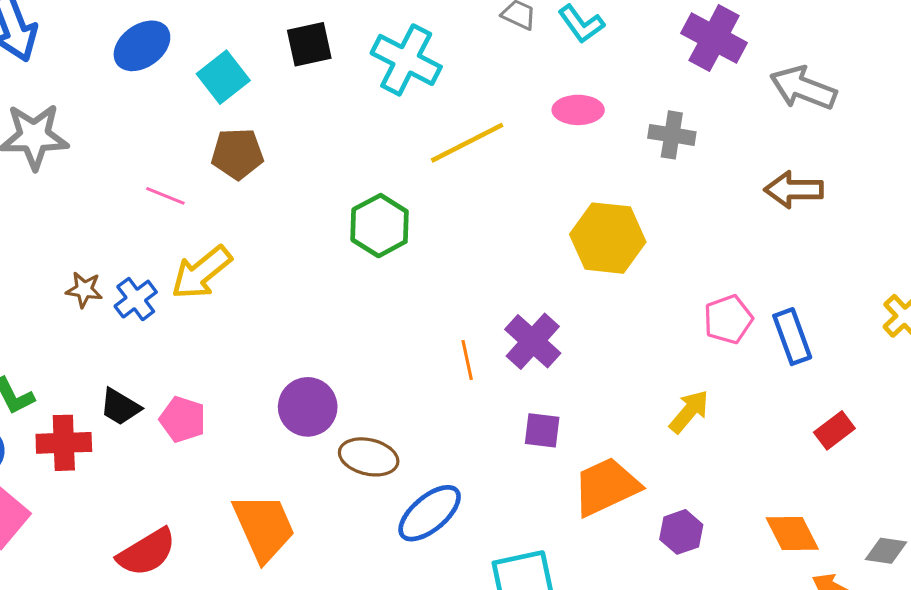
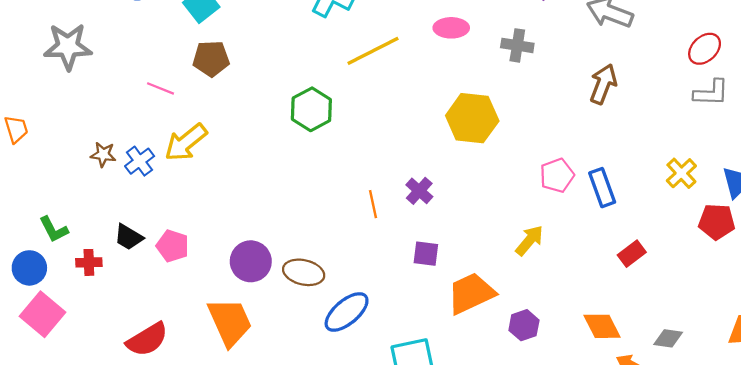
brown arrow: (794, 190) -> (603, 84), turned 111
purple cross: (533, 341) -> (419, 191), size x0.7
purple circle: (308, 407) -> (251, 261), moved
red cross: (64, 443) -> (89, 262), size x0.7

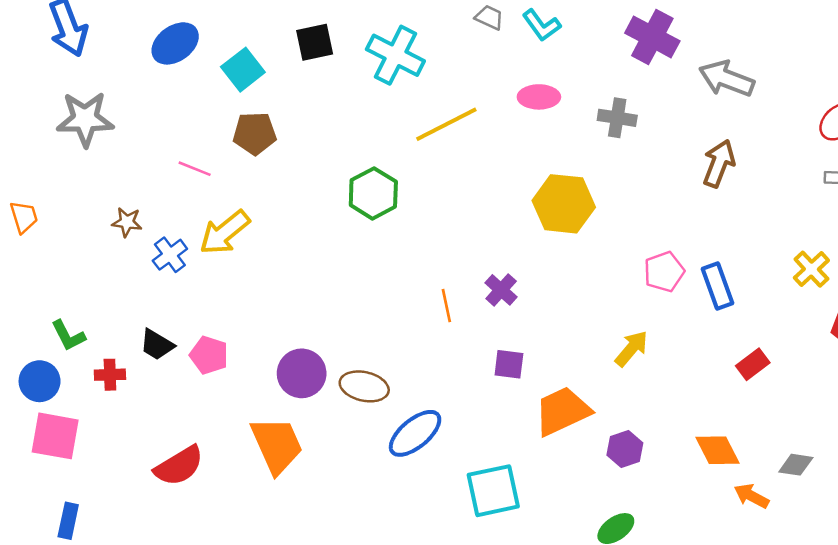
brown star: (103, 154) -> (127, 222), moved
pink square: (43, 314) -> (55, 436), turned -30

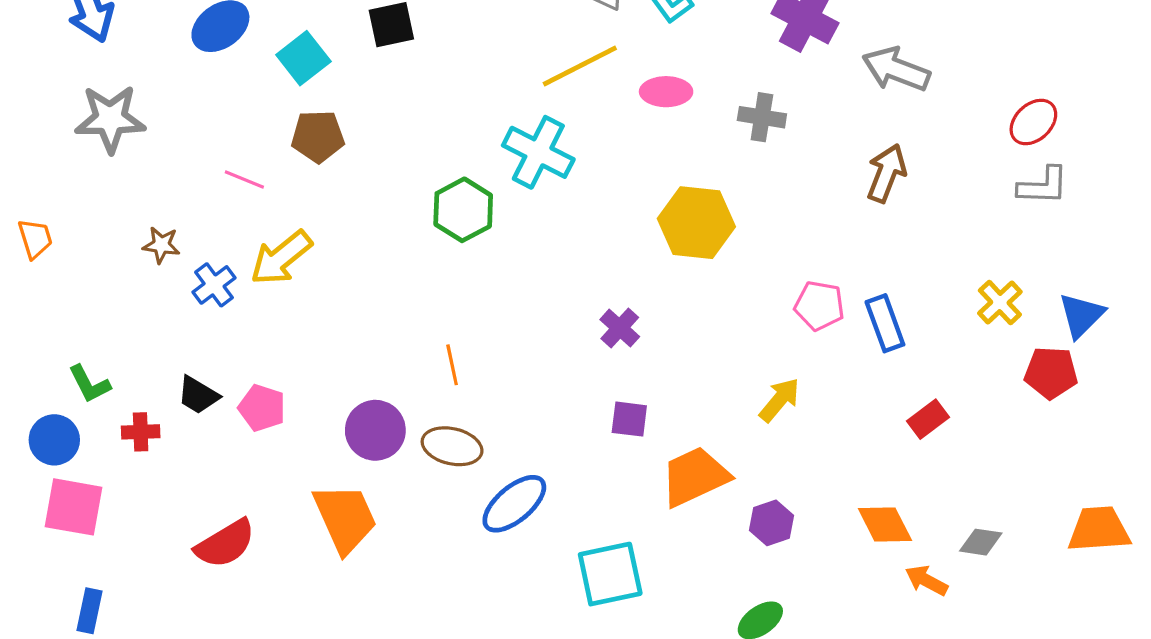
cyan cross: (395, 55) -> (538, 152), moved
yellow line: (446, 124) -> (580, 66), moved
pink pentagon: (664, 272) -> (819, 306), turned 30
orange line: (446, 306) -> (452, 365), moved

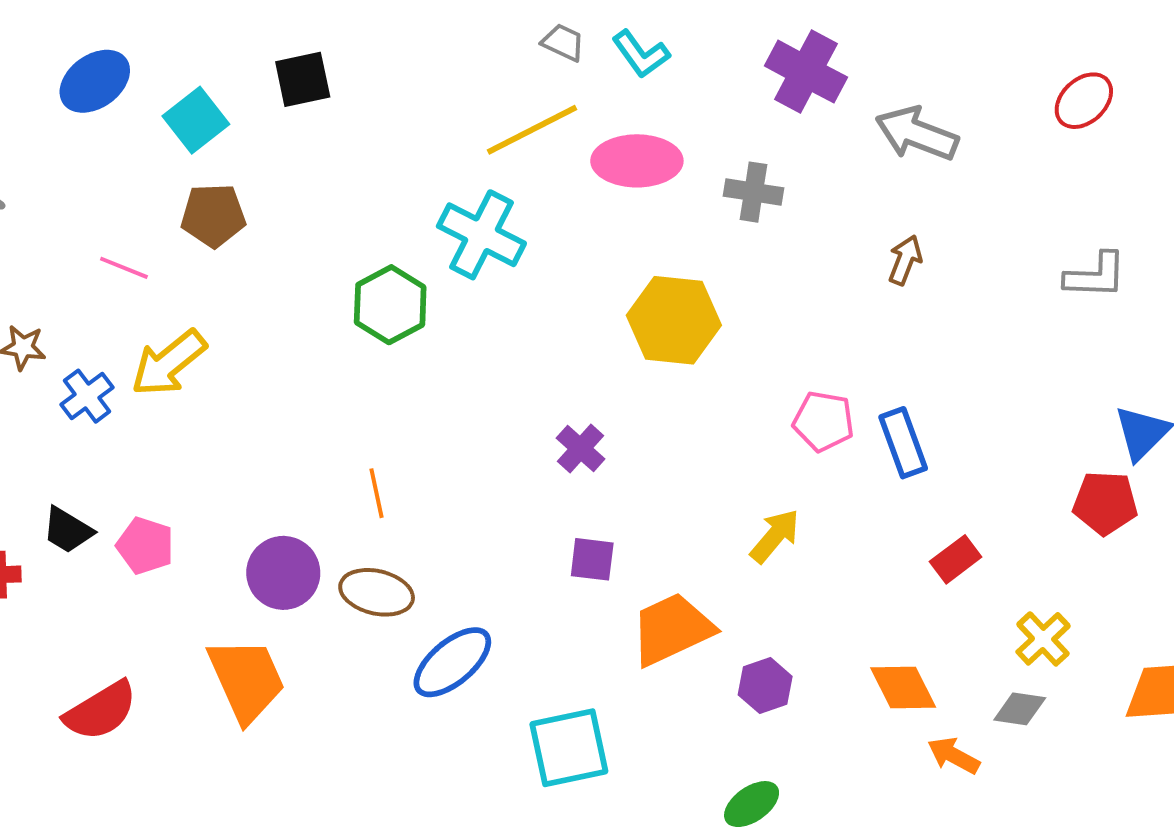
pink ellipse: (666, 92) -> (637, 161), size x1.4
red ellipse: (1033, 122) -> (1084, 101), moved
brown arrow: (886, 173) -> (905, 260), size x0.7
yellow cross: (1000, 302) -> (1043, 639), moved

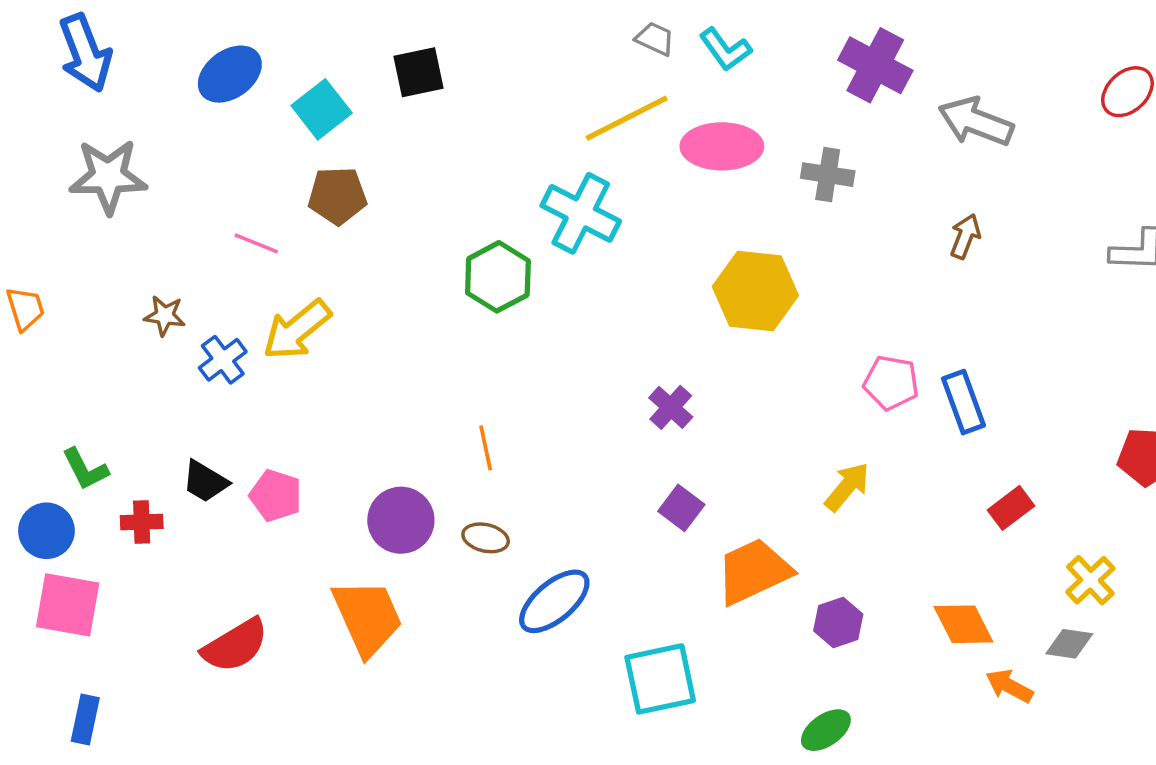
purple square: (592, 559) -> (681, 508), turned 30
brown ellipse: (377, 592) -> (486, 538), size x0.7

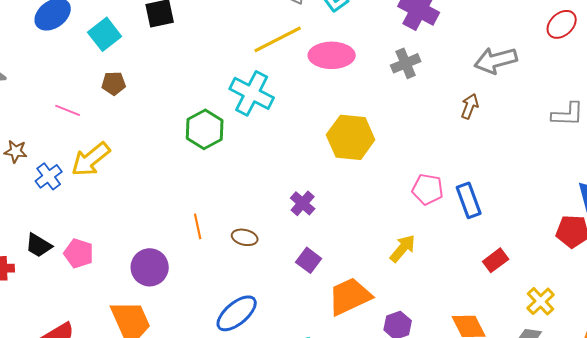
gray arrow: (976, 122) -> (496, 60), moved, turned -36
gray cross: (828, 175) -> (406, 63), moved, turned -32
brown pentagon: (337, 196) -> (114, 83), size x0.7
brown ellipse: (486, 538) -> (245, 237), moved

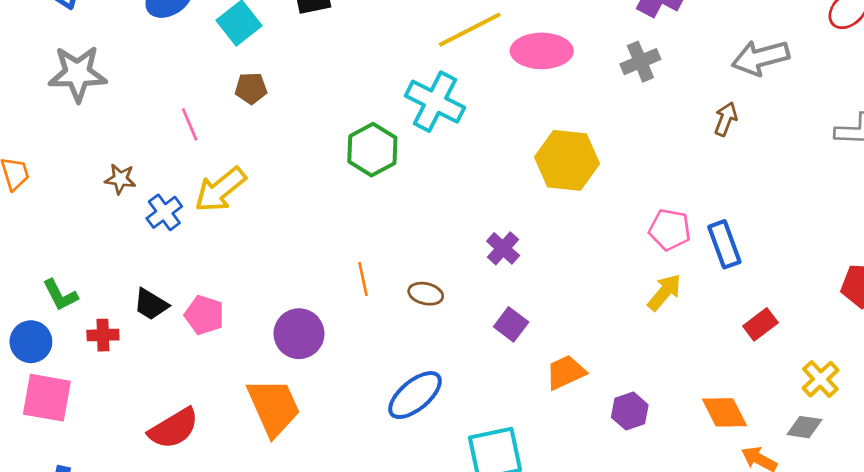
pink line: (68, 110) -> (190, 124), turned 45
yellow arrow: (403, 248) -> (664, 292), moved
orange trapezoid: (350, 296) -> (566, 372), size x0.7

